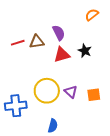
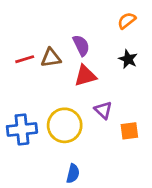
black star: (85, 51) -> (128, 59), moved
purple triangle: (71, 92) -> (103, 110), moved
blue cross: (16, 106) -> (22, 129), moved

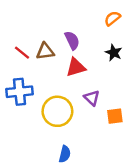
red line: (25, 59) -> (22, 53), turned 56
blue cross: (22, 129) -> (20, 92), moved

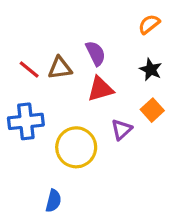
purple triangle: (92, 98) -> (122, 130), turned 35
orange square: (115, 116) -> (152, 110), moved, turned -35
blue semicircle: (65, 154) -> (53, 201), moved

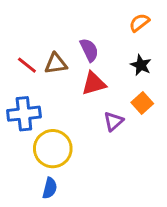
yellow circle: (76, 147) -> (53, 149), moved

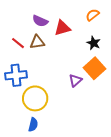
purple semicircle: (89, 50) -> (40, 21), moved, turned 140
red triangle: (94, 83) -> (62, 28), moved
orange square: (142, 103) -> (95, 68), size x1.5

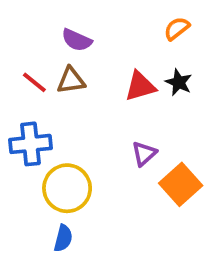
red triangle: (62, 28) -> (140, 86), moved
orange square: (95, 68) -> (181, 184), moved

